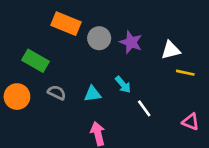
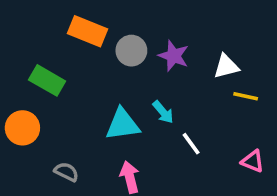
gray semicircle: (57, 93) -> (66, 172), moved
cyan triangle: (93, 94) -> (123, 124), size x1.5

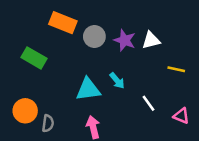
white triangle: (226, 66) -> (151, 40), moved
orange circle: (22, 128) -> (25, 111), moved
white line: (191, 144) -> (149, 103), moved
gray semicircle: (66, 172) -> (48, 123), turned 72

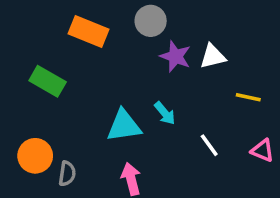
gray circle: (94, 37) -> (151, 21), moved
pink triangle: (181, 116) -> (262, 151), moved

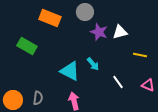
cyan triangle: (124, 126) -> (70, 71), turned 35
orange circle: (35, 156) -> (13, 100), moved

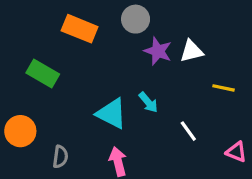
pink triangle: (148, 85) -> (236, 152), moved
orange circle: (13, 100) -> (20, 131), moved

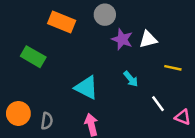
cyan arrow: (148, 102) -> (131, 79), moved
orange circle: (20, 131) -> (18, 113), moved
white line: (188, 131) -> (158, 104), moved

